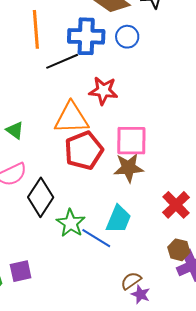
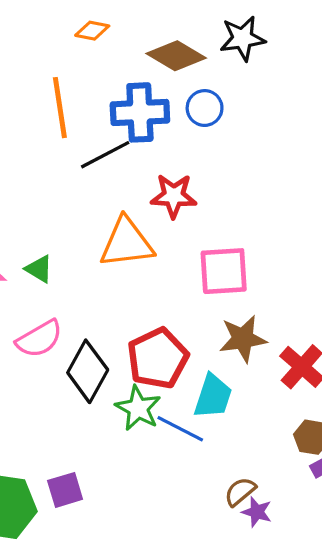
red pentagon: (84, 151) -> (158, 358), moved
brown star: (128, 168) -> (243, 339), moved

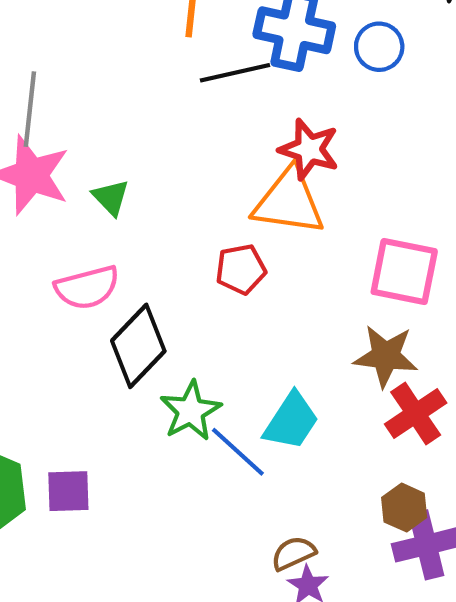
orange triangle: (127, 243) -> (289, 202), moved
pink square: (224, 271) -> (404, 272), moved
brown star: (243, 339) -> (386, 356), moved
red pentagon: (158, 358) -> (241, 269), moved, size x0.6

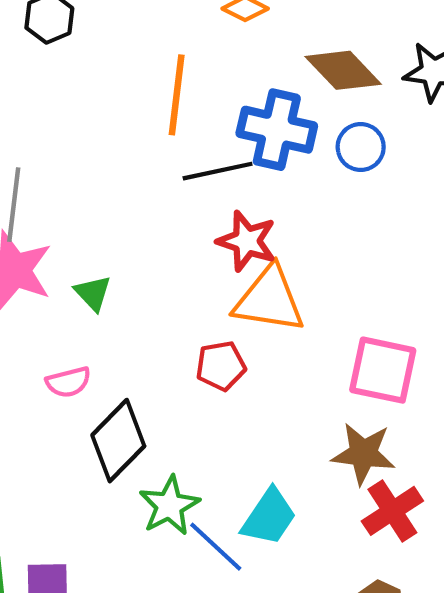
red star: (309, 149) -> (247, 241), moved
pink semicircle: (87, 287) -> (68, 382), size x0.7

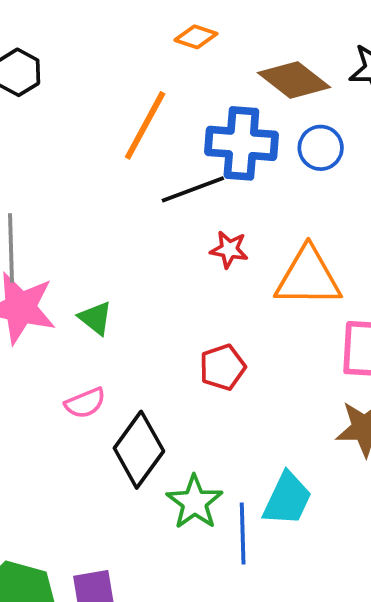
orange line: (177, 95) -> (145, 125), turned 30
red star: (247, 241) -> (229, 249), size x0.7
orange triangle: (269, 300) -> (308, 277), moved
blue line: (216, 547) -> (243, 533), turned 54

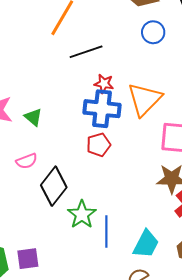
blue cross: (241, 143) -> (102, 109), moved
orange triangle: (308, 277) -> (145, 99), turned -48
cyan trapezoid: (287, 499) -> (146, 244), moved

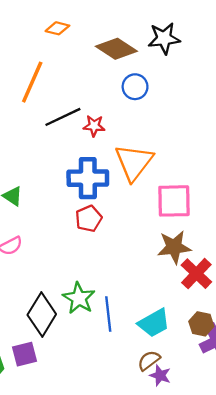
red star: (104, 84) -> (94, 126), moved
black diamond: (54, 186) -> (42, 314), moved
cyan trapezoid: (146, 244) -> (154, 323), turned 40

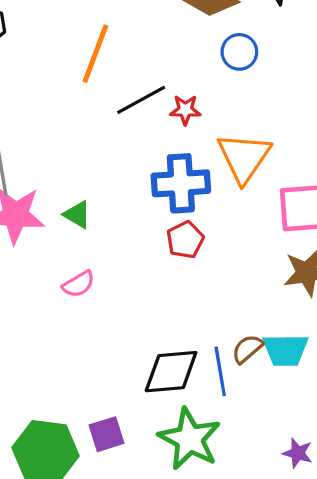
green star: (79, 298) -> (190, 439), moved, size x1.4
black diamond: (42, 314) -> (171, 372), moved, turned 57
cyan trapezoid: (154, 323) -> (285, 350), moved, turned 32
brown semicircle: (149, 361) -> (247, 349), moved

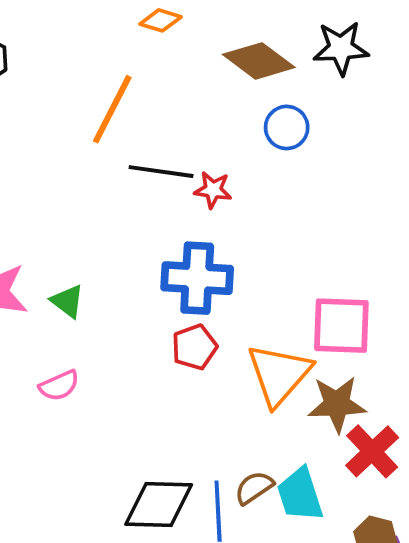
black line: (141, 100) -> (161, 172), turned 30
orange triangle: (244, 157) -> (279, 374), moved
cyan trapezoid: (285, 350) -> (300, 495), turned 66

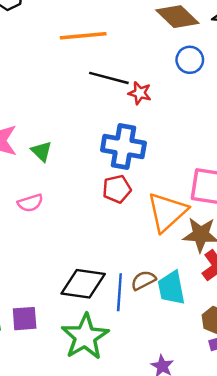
orange line: (112, 109) -> (83, 36), turned 51

